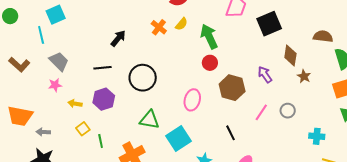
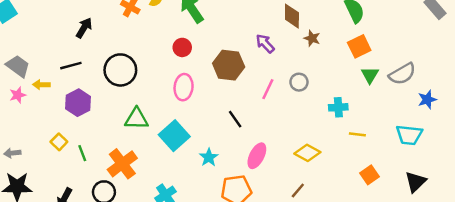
red circle: (210, 63) -> (182, 47), moved
yellow arrow: (75, 104) -> (41, 85), moved

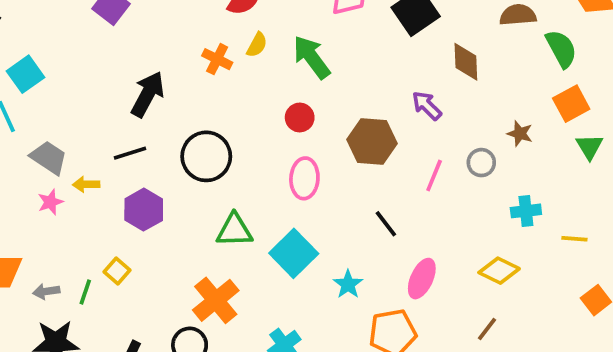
black arrow: (84, 28) -> (148, 94), size x1.4
brown star: (312, 38) -> (520, 134), moved
cyan cross: (338, 107) -> (526, 211), moved
green line: (82, 153) -> (85, 292), moved, turned 42

